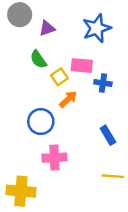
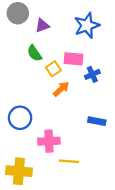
blue cross: (103, 83) -> (92, 74), turned -32
blue circle: (41, 122) -> (20, 118), moved
blue rectangle: (108, 135) -> (97, 121), turned -48
yellow line: (113, 176) -> (69, 161), moved

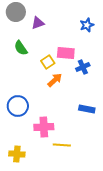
blue star: (87, 25) -> (87, 25), moved, size x0.6
green semicircle: (34, 53) -> (21, 48), moved
yellow cross: (19, 171) -> (17, 154), size x0.7

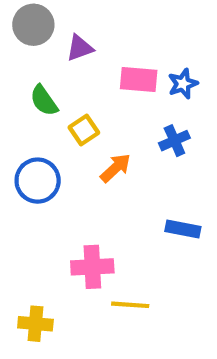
blue star: (87, 25) -> (183, 84), moved
pink rectangle: (66, 53) -> (139, 79), moved
yellow square: (48, 62) -> (84, 130), moved
blue circle: (18, 106) -> (38, 181), moved

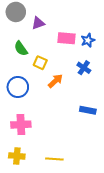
yellow square: (84, 130) -> (40, 63), turned -32
blue cross: (174, 141) -> (84, 68), turned -32
pink cross: (92, 267) -> (21, 125), moved
yellow line: (130, 305) -> (54, 159), moved

